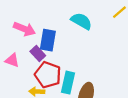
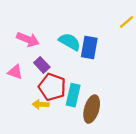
cyan semicircle: (81, 21) -> (70, 42), moved
blue rectangle: (48, 40) -> (89, 48), moved

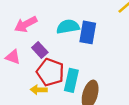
pink arrow: (28, 39) -> (26, 24), turned 130
cyan semicircle: (70, 42) -> (68, 27), turned -40

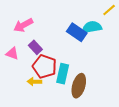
cyan semicircle: (68, 27) -> (92, 27), moved
blue rectangle: (88, 32) -> (77, 32), turned -66

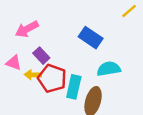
cyan semicircle: (92, 27) -> (109, 69), moved
yellow arrow: (34, 82) -> (33, 75), moved

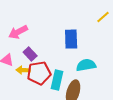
blue rectangle: (91, 38) -> (71, 39), turned 54
red pentagon: (52, 78) -> (39, 73), turned -30

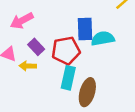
cyan semicircle: (86, 65) -> (103, 39), moved
red pentagon: (39, 73) -> (66, 50), moved

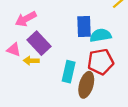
purple rectangle: (36, 47) -> (39, 43), size x1.5
red pentagon: (66, 50) -> (101, 62), moved

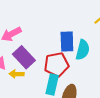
cyan semicircle: (101, 35) -> (83, 50), turned 114
red pentagon: (101, 62) -> (56, 65), moved

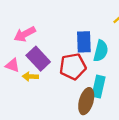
cyan rectangle: (52, 84) -> (98, 87), moved

